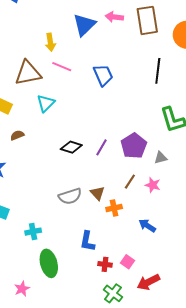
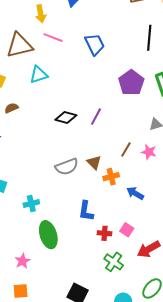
cyan triangle: (46, 103) -> (39, 75), turned 30
purple pentagon: (134, 146) -> (131, 83), moved
blue arrow: (147, 226) -> (135, 193), moved

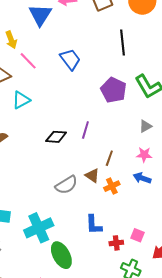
pink line: (53, 38) -> (28, 61), turned 36
brown line: (126, 150) -> (109, 158), moved
blue arrow: (135, 193) -> (142, 178), moved
cyan cross: (31, 204) -> (39, 228), size x1.8

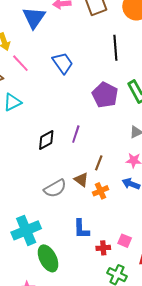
black diamond: (56, 137) -> (46, 140), turned -35

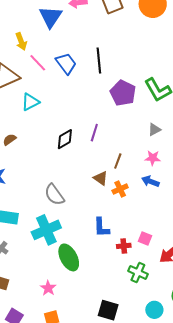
black line: (115, 48) -> (99, 61), moved
blue trapezoid: (63, 63) -> (66, 63), moved
gray semicircle: (55, 188) -> (54, 195), moved, turned 85

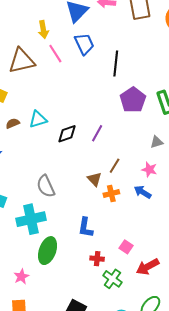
blue trapezoid: (66, 63) -> (84, 44), moved
cyan triangle: (30, 102) -> (38, 119), moved
red cross: (124, 246) -> (97, 259), moved
green ellipse: (69, 257) -> (48, 251), turned 36

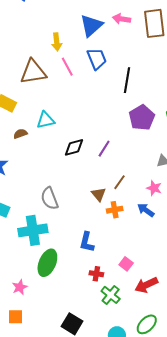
cyan triangle: (38, 119) -> (46, 120), moved

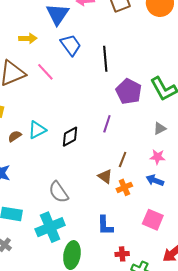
yellow arrow: (57, 42) -> (28, 38), turned -72
pink line: (67, 67) -> (45, 72), moved
cyan triangle: (46, 120) -> (37, 130), moved
purple line: (104, 149) -> (107, 124), moved
pink square: (126, 264) -> (153, 220), moved, size x1.5

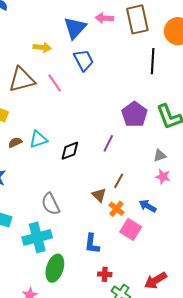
black line: (105, 59) -> (153, 61), moved
pink star: (157, 157) -> (163, 177), moved
orange cross: (124, 187) -> (116, 209), turned -35
pink square: (153, 220) -> (131, 229), moved

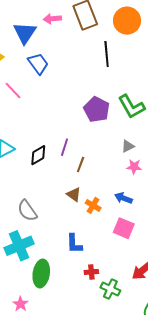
purple line: (108, 143) -> (65, 147), moved
brown line: (119, 181) -> (81, 165), moved
pink square: (131, 229) -> (124, 228), moved

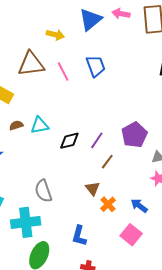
blue trapezoid: (38, 64) -> (96, 66), moved
purple pentagon: (97, 109) -> (134, 135), moved

